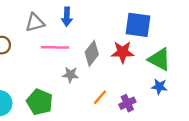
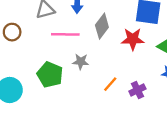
gray diamond: (92, 53) -> (102, 26), moved
green pentagon: (40, 102) -> (50, 75), moved

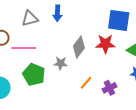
gray diamond: (102, 26) -> (79, 47), moved
pink line: (65, 34) -> (24, 48), moved

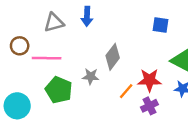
blue square: (119, 20) -> (160, 25), size x0.6
red star: (105, 44) -> (149, 80), moved
orange line: (86, 83) -> (126, 91), moved

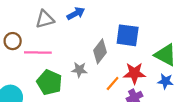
blue arrow: (87, 16) -> (76, 13), turned -120
blue square: (160, 25) -> (128, 35), moved, size x1.5

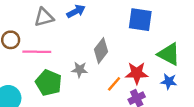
blue square: (128, 35) -> (140, 20), moved

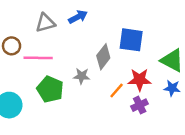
blue square: (140, 20) -> (131, 40), moved

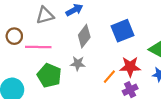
blue square: (131, 40) -> (122, 31), turned -30
gray diamond: (103, 57) -> (84, 36), moved

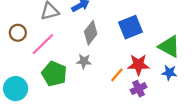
pink line: (38, 47) -> (43, 44), turned -45

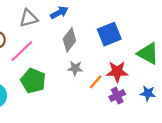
gray star: (84, 61) -> (75, 68), moved
blue star: (169, 73) -> (148, 93), moved

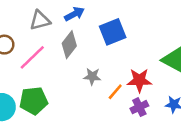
blue square: (109, 34) -> (113, 32), moved
gray diamond: (69, 40) -> (69, 45), moved
green pentagon: (33, 81) -> (34, 101), moved, turned -30

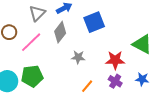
gray triangle: (40, 20) -> (37, 13), turned -30
orange line: (115, 92) -> (87, 86), moved
purple cross: (139, 107) -> (115, 81), turned -32

